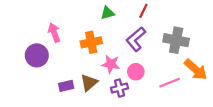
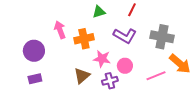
pink arrow: (54, 33) -> (60, 30), moved
purple L-shape: (136, 39) -> (125, 36), turned -110
purple rectangle: (66, 86) -> (35, 79), moved

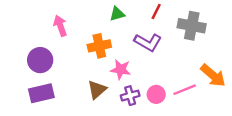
pink arrow: (60, 30) -> (60, 26), moved
gray cross: (162, 37) -> (192, 26), moved
pink circle: (125, 66) -> (156, 94), moved
purple rectangle: (35, 79) -> (41, 93), size x1.5

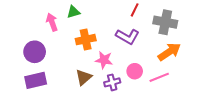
green triangle: (117, 14) -> (73, 12), moved
orange arrow: (213, 75) -> (169, 52), moved, turned -75
pink circle: (156, 94) -> (135, 71), moved

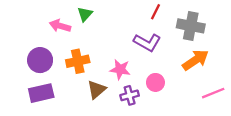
green triangle: (73, 12) -> (85, 14), turned -32
pink arrow: (52, 22) -> (60, 26), turned -54
orange cross: (86, 40) -> (78, 61), moved
pink line: (159, 77) -> (213, 93), moved

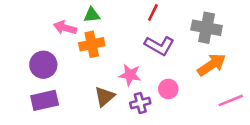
red line: (155, 12) -> (153, 12), moved
green triangle: (85, 14) -> (92, 15), turned 42
orange cross: (78, 61) -> (92, 44), moved

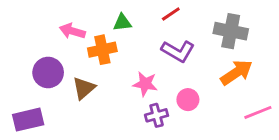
red line: (153, 12) -> (171, 14), turned 30
green triangle: (92, 15) -> (122, 23), moved
brown triangle: (105, 97) -> (84, 88), moved
purple rectangle: (45, 100) -> (28, 120), moved

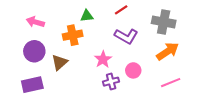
pink arrow: (72, 31) -> (35, 22), moved
pink star: (145, 84) -> (103, 59), turned 30
pink line: (258, 112) -> (171, 83), moved
purple rectangle: (28, 120) -> (32, 85), moved

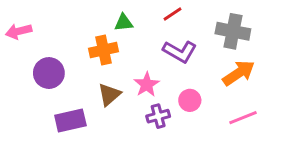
pink arrow: (35, 22) -> (19, 31), moved, turned -30
brown triangle: (60, 62) -> (109, 95), moved
purple rectangle: (32, 85) -> (70, 120), moved

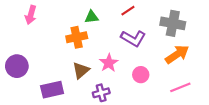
pink arrow: (19, 31) -> (31, 15), moved, turned -60
purple circle: (49, 73) -> (17, 66), moved
purple cross: (158, 116) -> (101, 93), moved

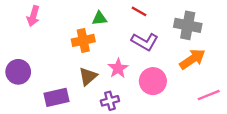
red line: (128, 11) -> (139, 11), turned 64
pink circle: (141, 75) -> (153, 81), size x1.5
pink line: (180, 87) -> (209, 95), moved

